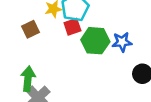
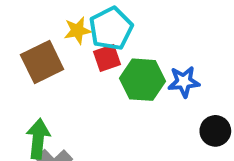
brown square: (31, 29) -> (42, 62), size x1.5

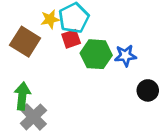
brown square: (42, 62) -> (25, 42), turned -32

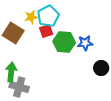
gray cross: (33, 117) -> (19, 87), turned -30

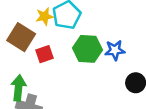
red square: (46, 31) -> (45, 54), moved

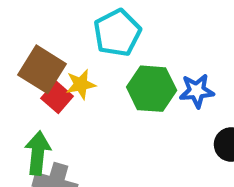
yellow star: (45, 16) -> (81, 84), moved
red square: (45, 54) -> (57, 97), moved, turned -30

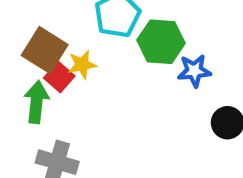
green hexagon: (152, 89) -> (161, 42), moved
green arrow: (38, 153) -> (36, 102), moved

